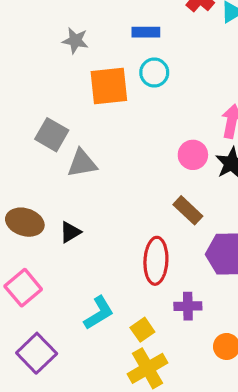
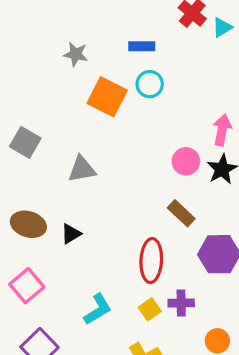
orange square: (109, 86) -> (107, 97), turned 33
gray square: (52, 135) -> (25, 142), moved
yellow square: (142, 330) -> (150, 309), moved

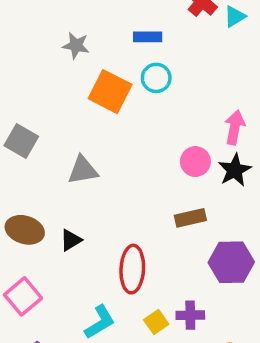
brown rectangle: (181, 213) -> (190, 218), turned -56
red ellipse: (151, 261) -> (132, 269), moved

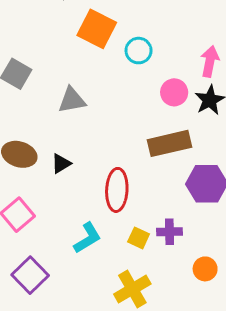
cyan circle: (156, 78) -> (139, 51), moved
brown rectangle: (190, 218) -> (169, 143), size x1.5
yellow square: (156, 322) -> (139, 238), turned -30

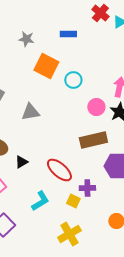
black triangle: (61, 164) -> (21, 162), moved
red ellipse: (117, 190) -> (59, 170), turned -52
purple cross: (169, 232) -> (87, 188), moved

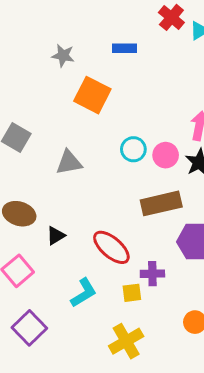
cyan circle: (73, 80) -> (133, 149), moved
yellow square: (73, 201) -> (132, 293), turned -32

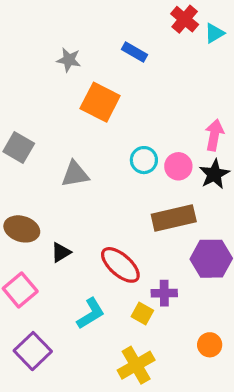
blue rectangle: (125, 48) -> (135, 52), turned 30
yellow square: (132, 293) -> (142, 313), turned 36

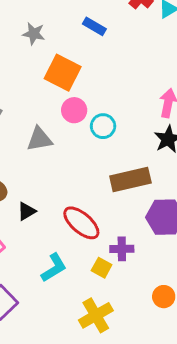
pink circle: (178, 166) -> (74, 110), moved

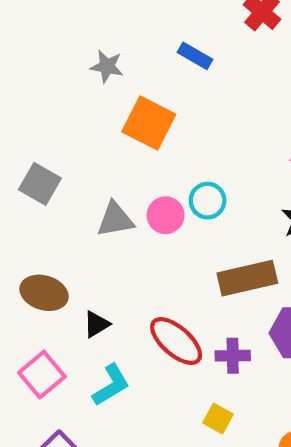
pink circle: (74, 110) -> (166, 215), moved
purple cross: (122, 249) -> (233, 356), moved
cyan L-shape: (54, 268) -> (111, 385), moved
yellow square: (102, 268) -> (218, 419), moved

